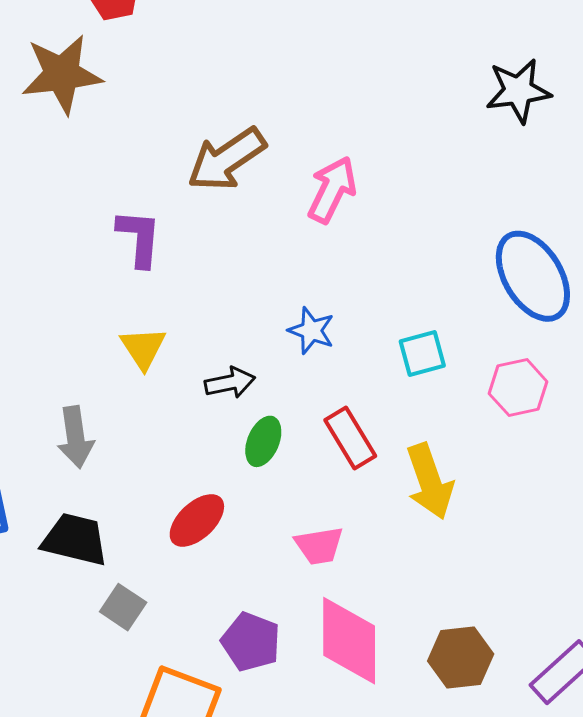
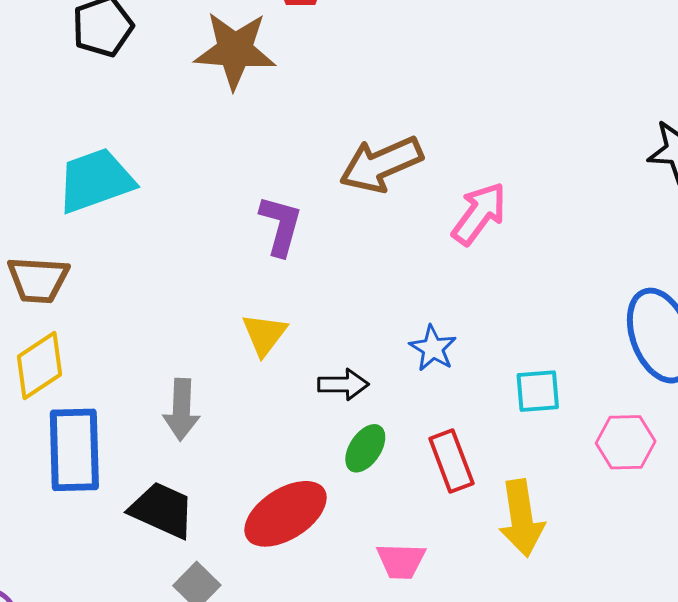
red ellipse: (197, 520) -> (286, 514), size x1.4

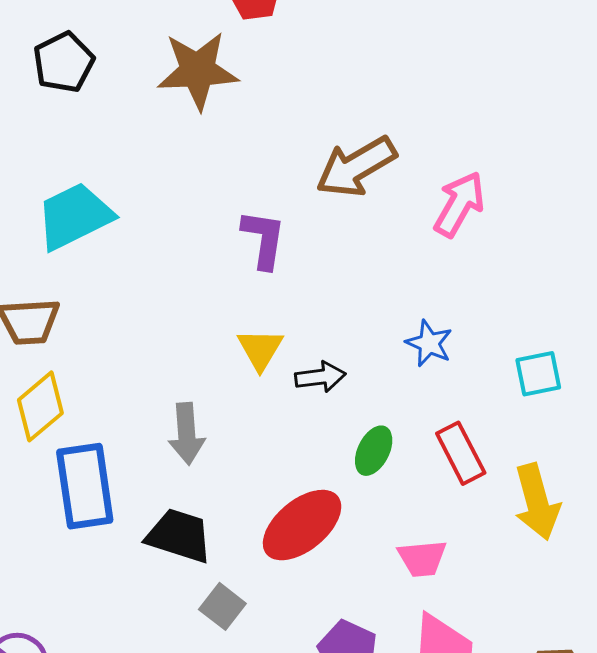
black arrow: (343, 384) -> (320, 377), moved

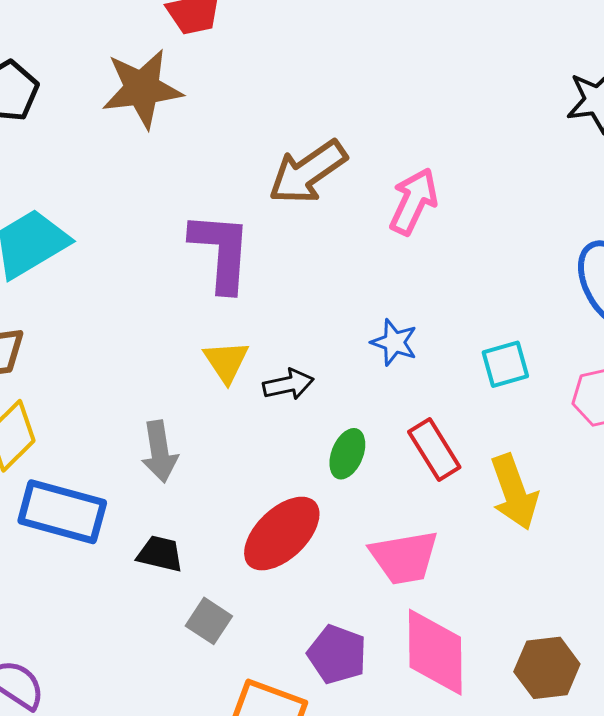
purple L-shape: (264, 239) -> (221, 252), size x1.4
blue rectangle: (85, 486) -> (62, 512), turned -62
black trapezoid: (179, 536) -> (160, 554), size x0.7
pink trapezoid: (422, 558) -> (404, 557), size x1.4

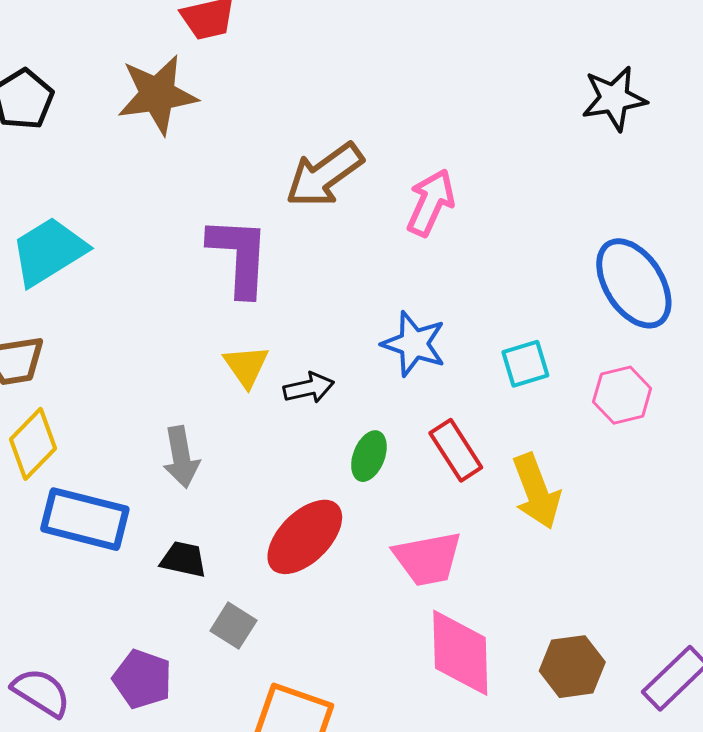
blue star: (394, 342) -> (414, 344), size x1.4
purple pentagon: (337, 654) -> (142, 679), moved

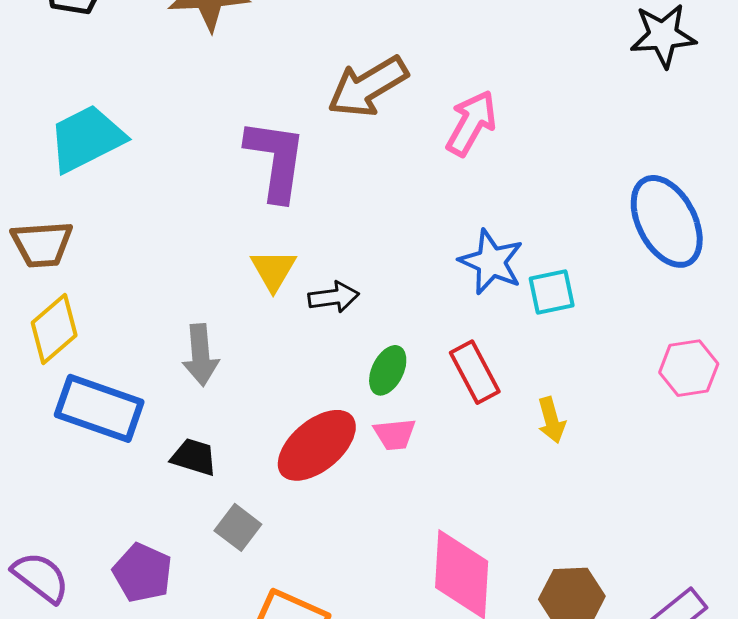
blue star: (414, 344) -> (491, 262), moved
pink hexagon: (622, 395) -> (689, 368), moved
yellow arrow: (536, 491) -> (551, 420), size x0.6
pink trapezoid: (428, 559) -> (395, 434), moved, size x0.6

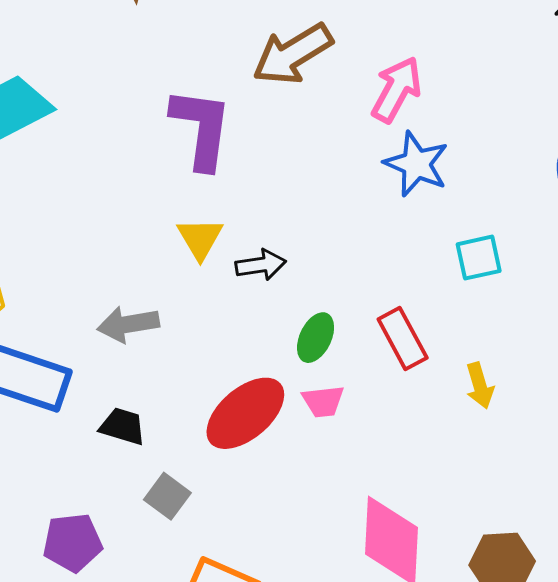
blue star: (491, 262) -> (416, 164), moved
gray arrow: (200, 355) -> (128, 324), turned 86
purple pentagon: (143, 573) -> (72, 543), turned -30

